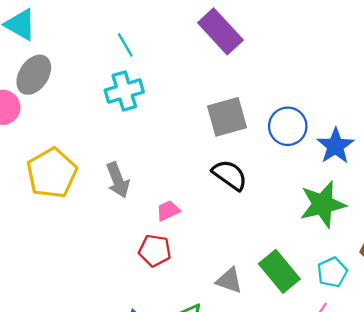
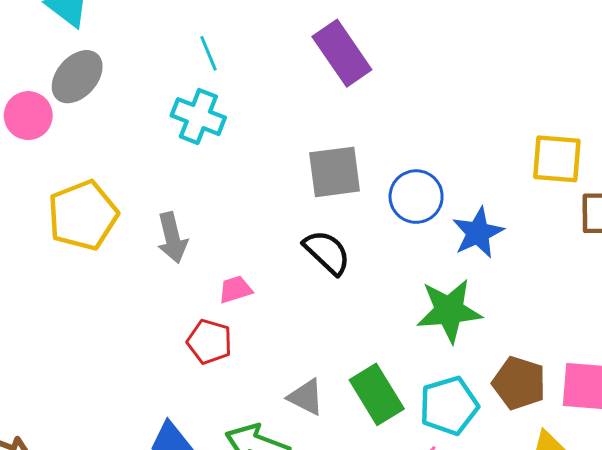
cyan cross: (124, 91) -> (198, 117), turned 30
cyan pentagon: (332, 272) -> (449, 406), size x1.4

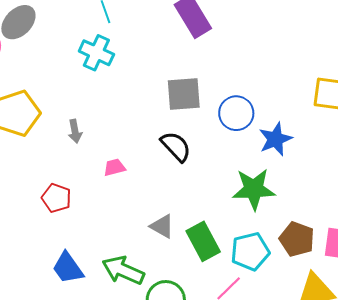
gray arrow: (172, 238) -> (75, 131), size x0.7
red pentagon: (209, 342) -> (56, 198), moved
gray triangle: (306, 397) -> (162, 226), moved

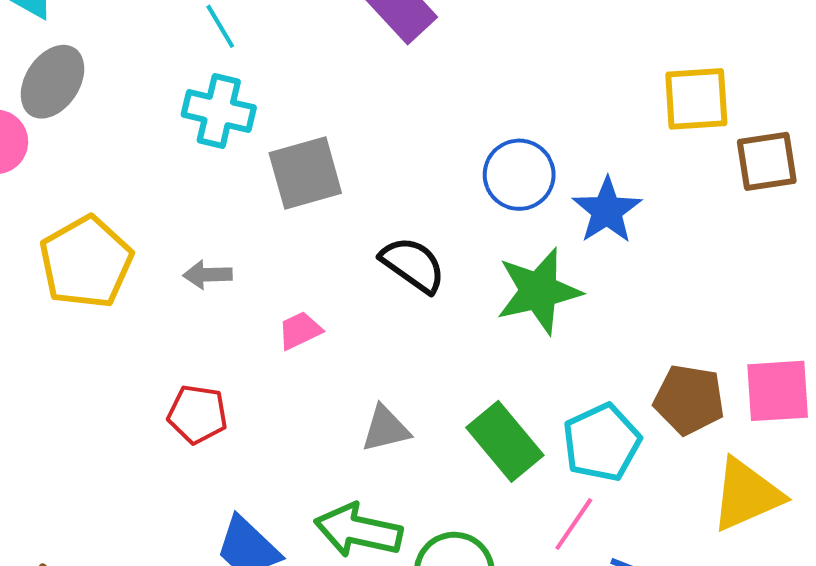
gray square: (184, 94) -> (305, 173), moved
gray arrow: (75, 131) -> (207, 275), turned 110
green star: (254, 189) -> (539, 291), moved
gray triangle: (162, 226) -> (385, 429), moved, turned -32

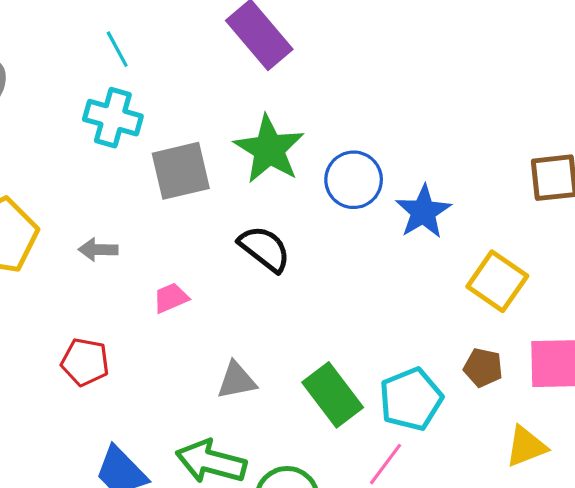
yellow square: (696, 99) -> (497, 281), moved, turned 36
green star: (539, 291) -> (269, 149), moved, turned -30
brown pentagon: (689, 400) -> (483, 368), size x0.7
yellow triangle: (746, 495) -> (526, 446), size x0.7

